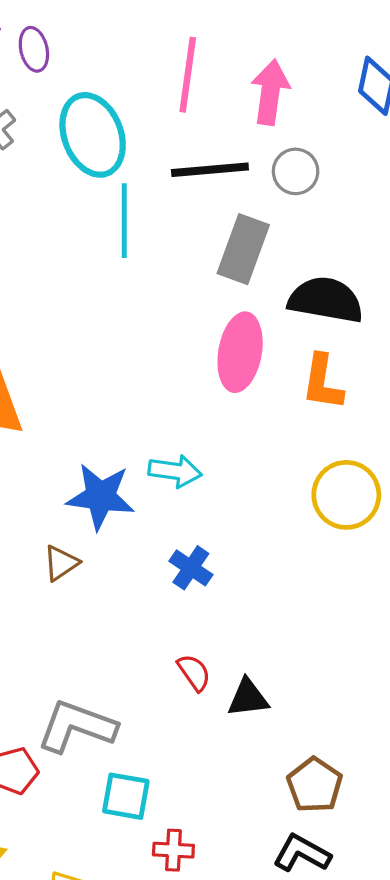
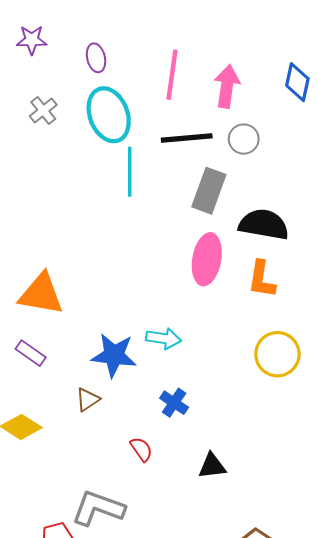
purple ellipse: (34, 49) -> (96, 58), moved
red semicircle: (194, 673) -> (141, 449), moved
black triangle: (248, 698) -> (212, 466), moved

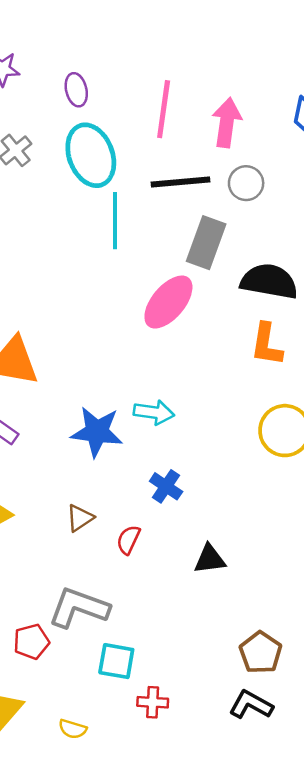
pink ellipse: (207, 259) -> (168, 302), moved, turned 30
brown triangle: (88, 400) -> (80, 518), moved
red semicircle: (141, 449) -> (128, 540), turned -120

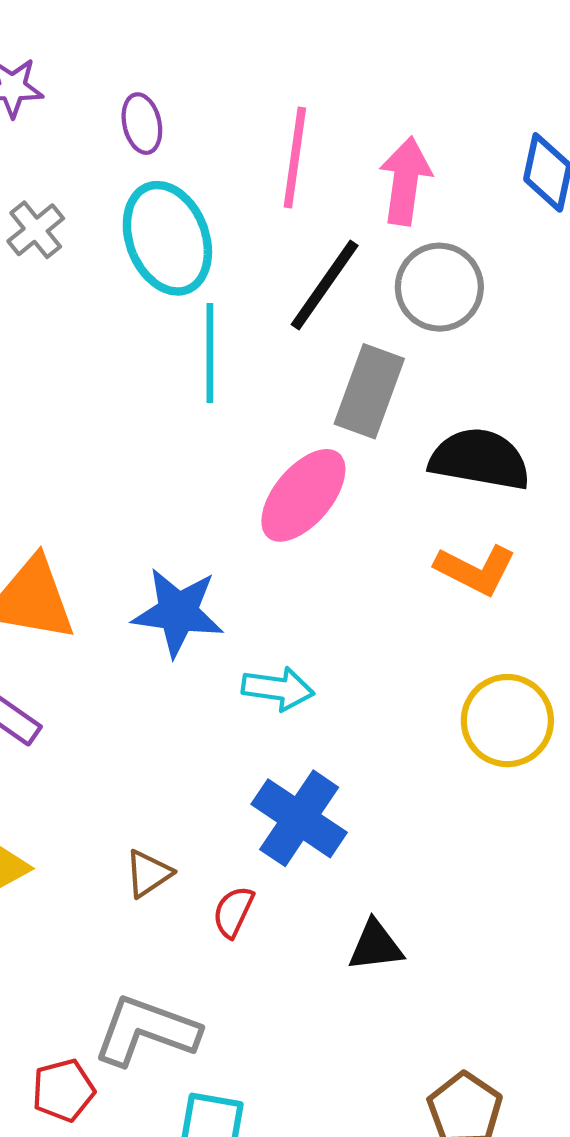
black line: (181, 182) -> (325, 285), turned -50
gray circle: (246, 183) -> (439, 287), size x1.4
orange L-shape: (267, 344) -> (475, 570), turned -72
blue star: (97, 432) -> (178, 612), moved
blue cross: (166, 486) -> (299, 818), size x1.6

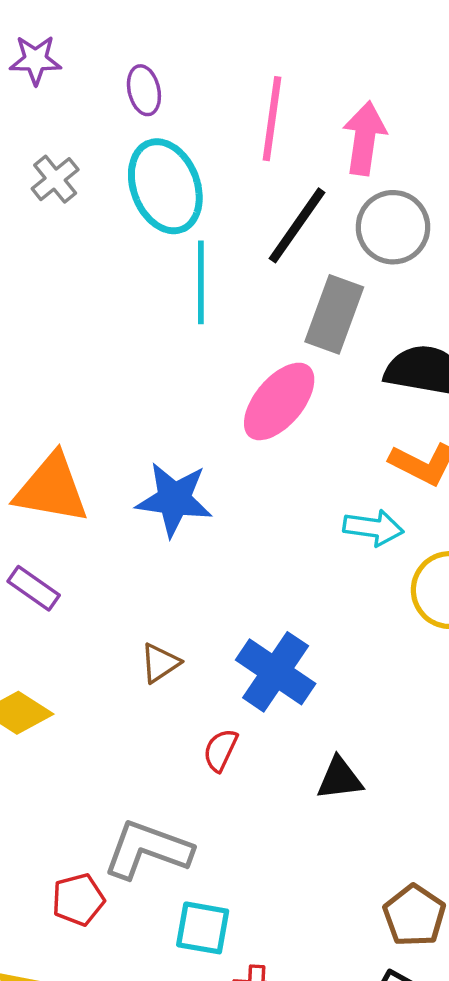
cyan arrow: (278, 689) -> (373, 528), moved
brown triangle: (148, 874) -> (160, 663), moved

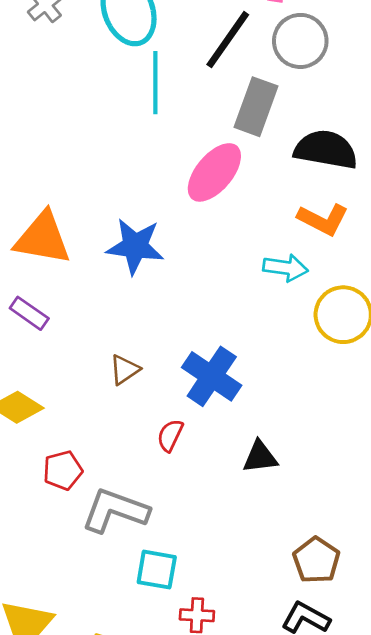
red pentagon: (78, 899) -> (63, 470), moved

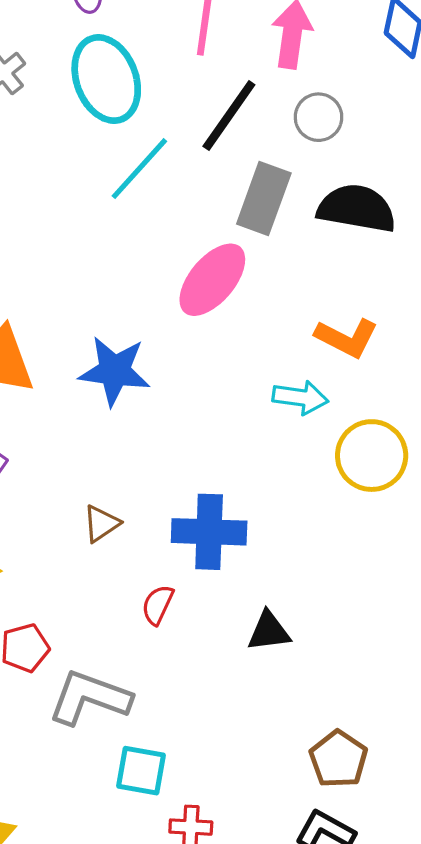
gray circle: (300, 41) -> (319, 117), size x0.7
cyan line: (155, 83) -> (139, 169), turned 42
black semicircle: (326, 150) -> (357, 208), moved
blue cross: (212, 376) -> (209, 532), turned -32

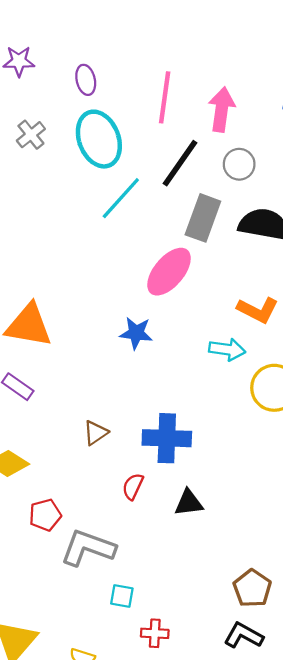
blue star: (115, 371) -> (136, 333), moved, size x0.7
black triangle: (269, 631) -> (189, 503), moved
cyan square: (141, 771) -> (122, 596), size x0.7

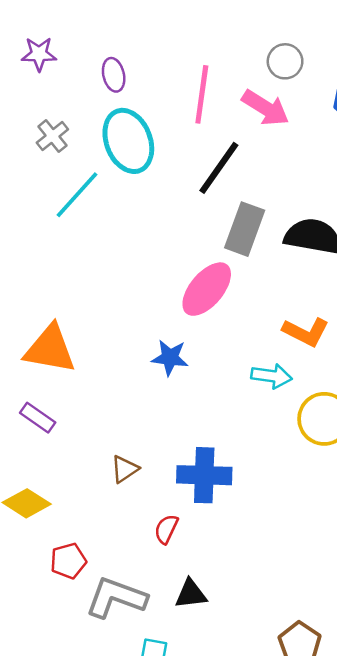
pink arrow: (222, 109) -> (265, 108), turned 114
gray circle: (239, 164) -> (285, 61), moved
cyan line: (121, 198) -> (77, 195), moved
black triangle: (189, 503) -> (191, 594), moved

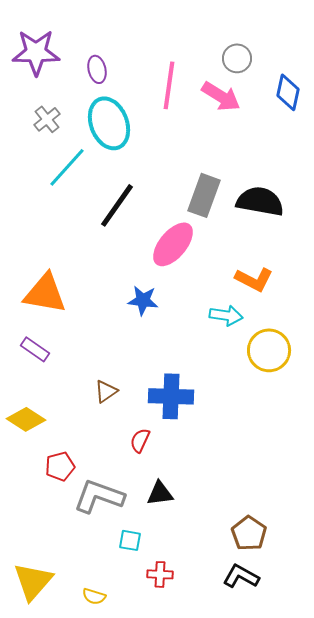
purple star: (39, 54) -> (36, 52), size x1.6
black line: (219, 168) -> (117, 205), moved

